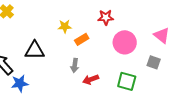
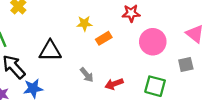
gray square: (154, 62) -> (186, 65), turned -32
gray arrow: (75, 65) -> (87, 75), moved, turned -48

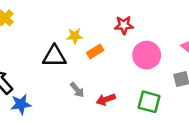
black triangle: (50, 51) -> (54, 56), moved

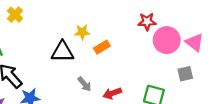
red star: (124, 25) -> (147, 22), moved
pink circle: (147, 55) -> (167, 40), moved

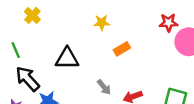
yellow star: (82, 32) -> (102, 23), moved
black triangle: (62, 52) -> (67, 58), moved

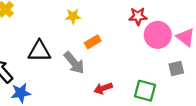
gray arrow: (104, 87) -> (74, 63), moved, size x1.5

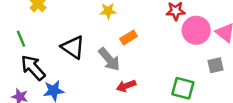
black triangle: (39, 51) -> (73, 47), turned 35
red arrow: (103, 88) -> (126, 86), moved

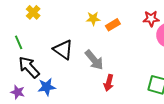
orange rectangle: (129, 38) -> (113, 25), moved
red arrow: (126, 86) -> (109, 83), turned -56

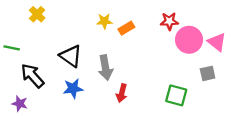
green line: (19, 42) -> (12, 48), moved, turned -56
gray arrow: (94, 60) -> (106, 68), turned 30
blue star: (47, 87) -> (73, 88), moved

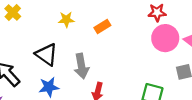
yellow star: (104, 21) -> (66, 19), moved
red star: (169, 21) -> (157, 12), moved

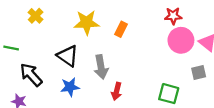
yellow star: (66, 19) -> (87, 23), size x1.6
orange rectangle: (102, 26) -> (121, 29), turned -32

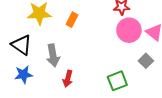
gray square: (199, 72) -> (146, 61), turned -32
green square: (169, 94) -> (117, 81), turned -36

